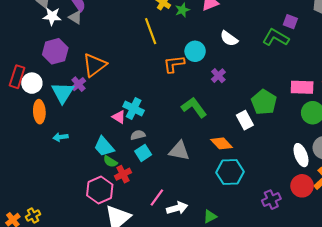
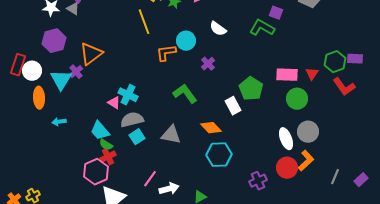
gray semicircle: (138, 135) -> (132, 120), size x1.6
red cross: (123, 174) -> (108, 157), moved

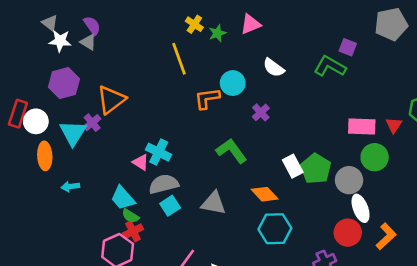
green pentagon: (251, 89) -> (316, 169), moved
gray circle: (308, 132) -> (349, 180), moved
red circle: (287, 168) -> (348, 233), moved

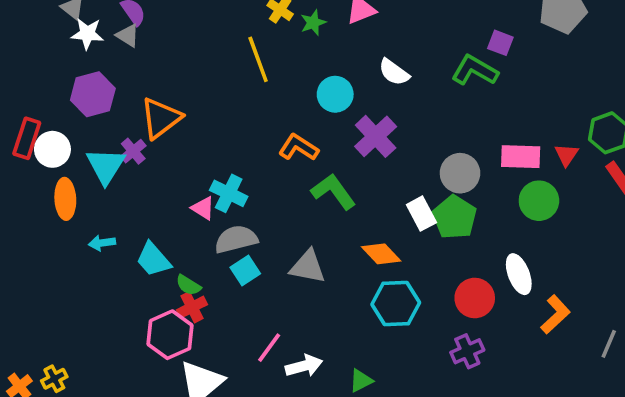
orange L-shape: (207, 98) -> (298, 147), moved, turned 40
purple cross: (261, 112) -> (376, 136), size x1.6
gray circle: (349, 180) -> (460, 173), moved
cyan trapezoid: (123, 198) -> (153, 259), moved
red circle: (348, 233) -> (475, 298), moved

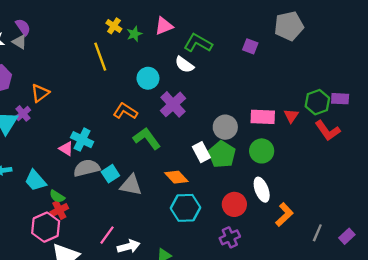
green L-shape: (475, 70) -> (198, 43), moved
orange triangle: (161, 118) -> (40, 93), size x0.7
green circle: (539, 201) -> (262, 151), moved
cyan square: (245, 270) -> (110, 174), moved

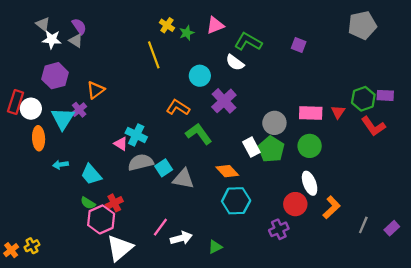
gray pentagon: (289, 26) -> (362, 25), moved
green semicircle: (57, 196) -> (88, 203), moved
red circle: (234, 204) -> (295, 204), moved

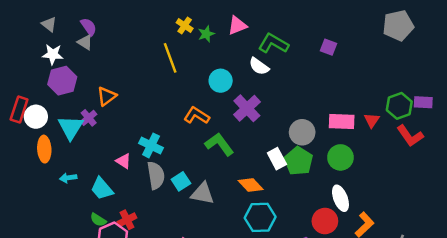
white star: (52, 39) -> (53, 54), moved
pink triangle: (121, 144) -> (123, 161), moved
gray semicircle: (141, 162) -> (156, 175), turned 95

